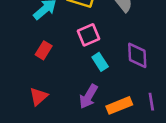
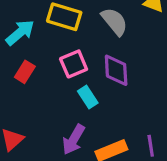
red rectangle: (44, 50) -> (25, 72), moved
purple diamond: (137, 55) -> (116, 70), moved

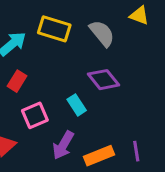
pink square: (74, 64) -> (35, 115), moved
purple diamond: (116, 70) -> (103, 80), turned -36

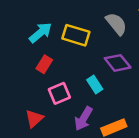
yellow rectangle: (54, 29) -> (76, 35), moved

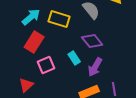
red rectangle: (44, 64) -> (34, 42), size x1.5
purple arrow: (83, 119) -> (95, 67), moved

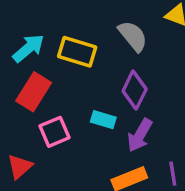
purple diamond: (92, 41) -> (135, 90), turned 65
cyan rectangle: (74, 58) -> (103, 120), turned -40

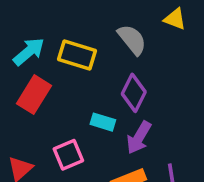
pink square: (55, 132) -> (68, 155), moved

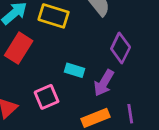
purple diamond: (134, 93) -> (121, 48), moved

